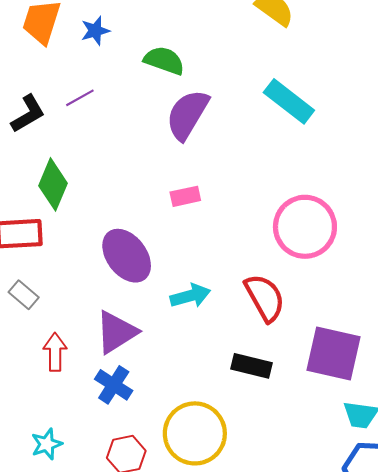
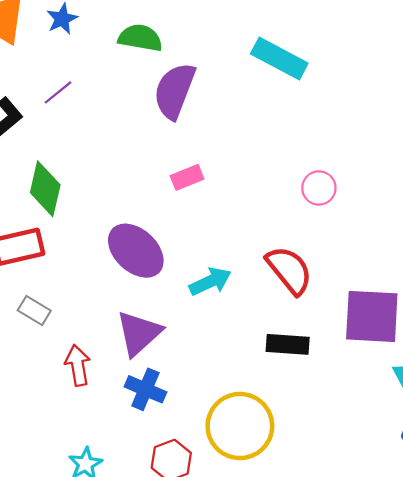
pink circle: (305, 227) -> (319, 188), size x0.5

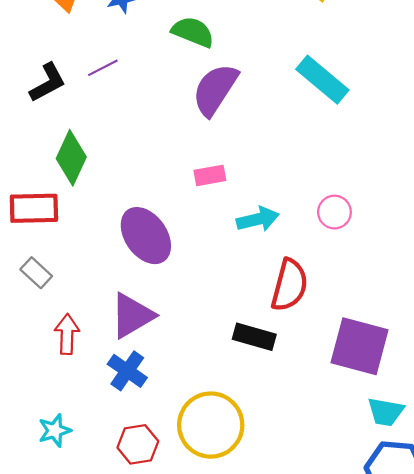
red semicircle: (289, 270) -> (289, 285), turned 42
cyan arrow: (210, 281) -> (258, 219), moved
black rectangle: (288, 344) -> (254, 337), moved

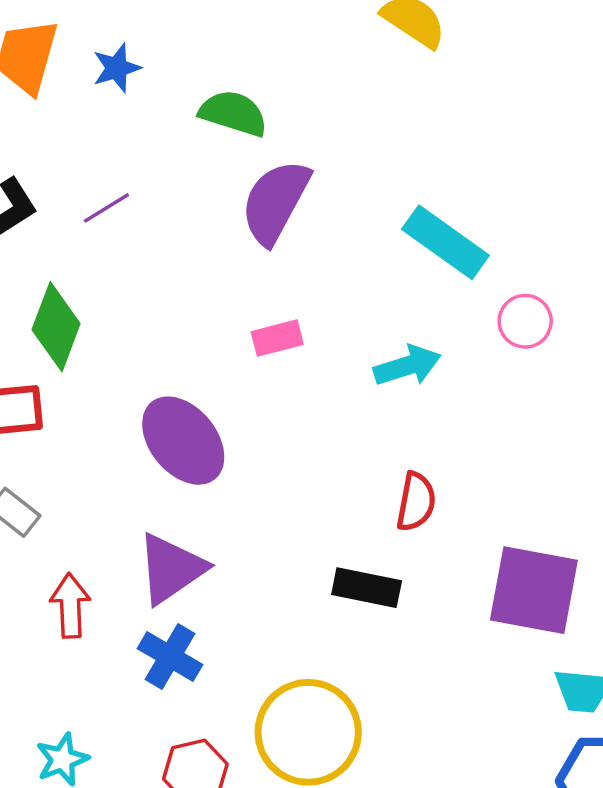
purple line: (103, 68) -> (106, 208), moved
cyan rectangle: (322, 80) -> (445, 242), moved
pink circle: (334, 212) -> (525, 321), moved
cyan arrow: (258, 219) -> (407, 366), moved
red semicircle: (289, 285) -> (416, 502), size x0.7

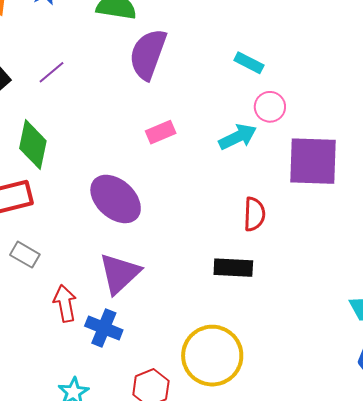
cyan rectangle: (445, 242) -> (249, 63), size x0.6
pink circle: (525, 321) -> (270, 107), moved
purple square: (534, 590) -> (313, 161), moved
blue cross: (170, 657) -> (104, 328), moved

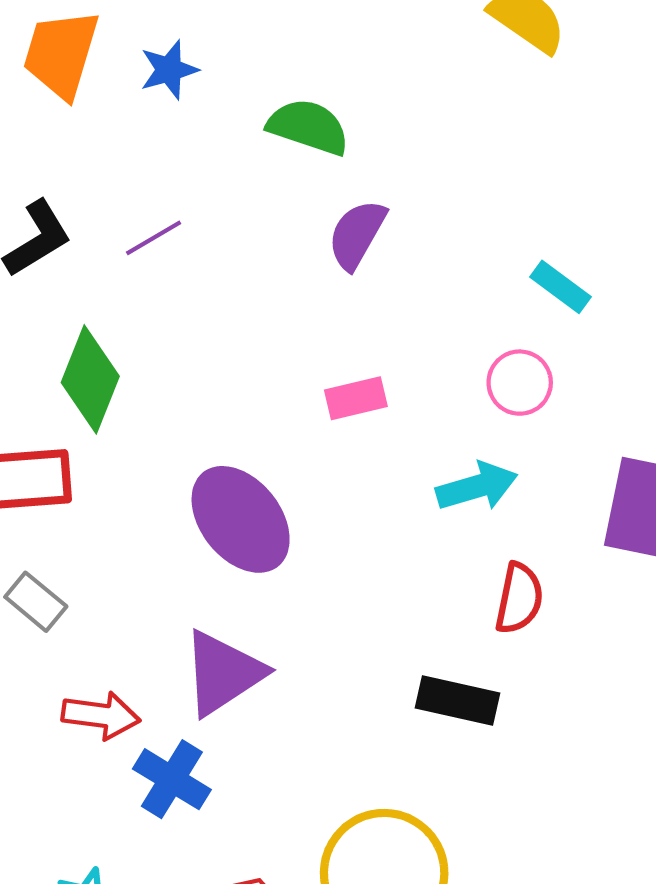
purple semicircle: (148, 54) -> (357, 234), size x0.7
pink circle: (270, 107) -> (520, 383), moved
cyan arrow: (238, 137) -> (477, 487), moved
red arrow: (65, 303) -> (101, 715), turned 99

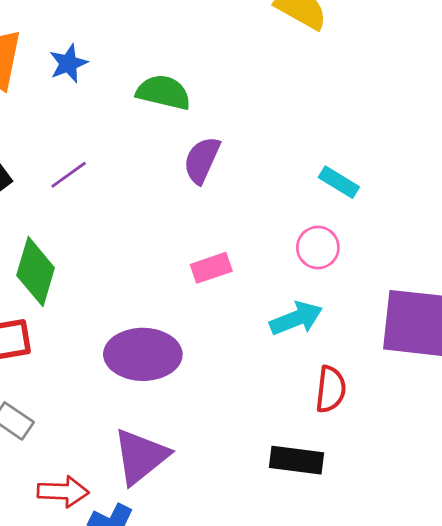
purple ellipse: (241, 519) -> (143, 354), turned -46

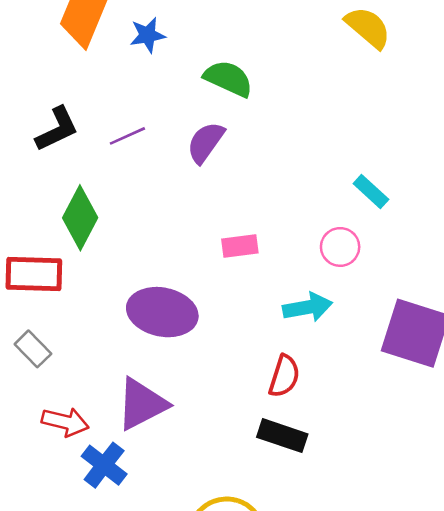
purple semicircle: (202, 160) -> (206, 142), moved
red semicircle: (331, 389) -> (284, 376), moved

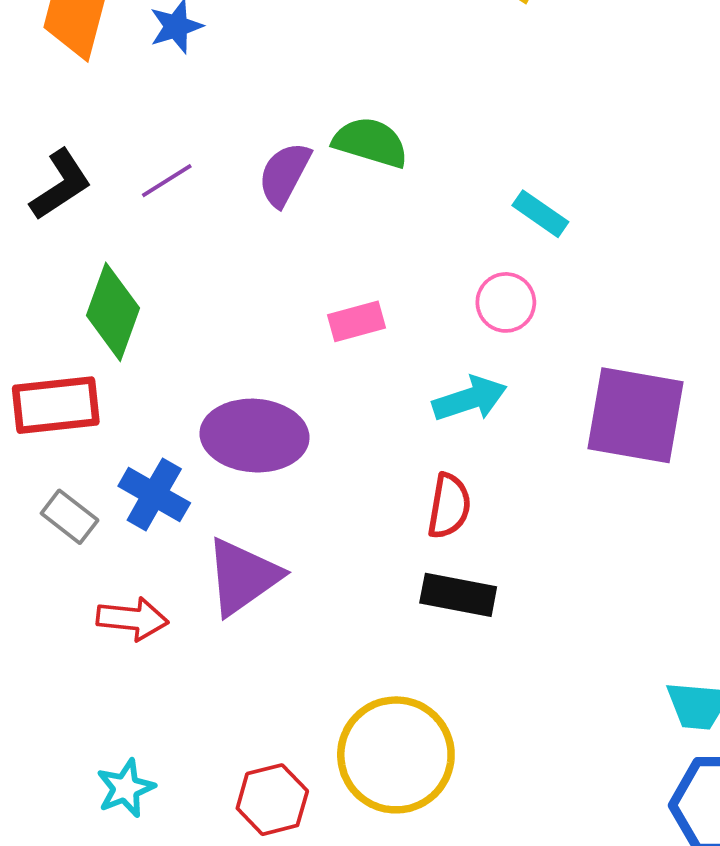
green semicircle: (228, 79) -> (371, 142), moved
blue cross: (104, 465) -> (154, 495), moved

